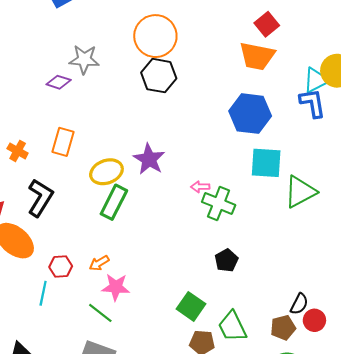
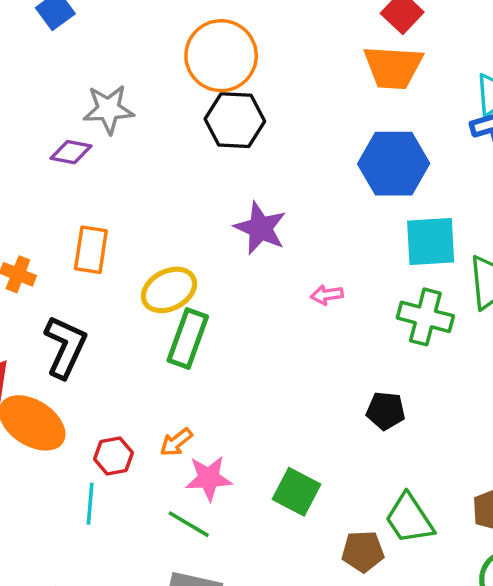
purple star: (149, 159) -> (260, 228), moved
green cross: (219, 203) -> (425, 317), moved
black pentagon: (226, 260) -> (386, 411), turned -30
green square: (191, 306) -> (297, 492), moved

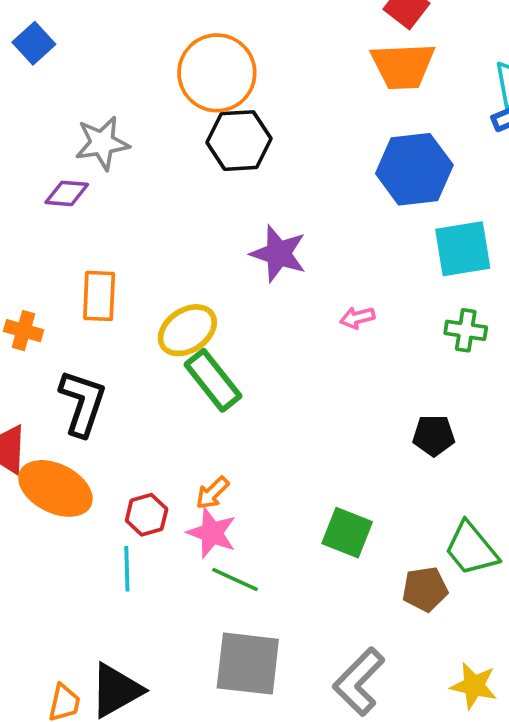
green cross: (425, 317) -> (466, 330), size x0.7
green rectangle: (188, 339) -> (213, 380), turned -52
pink star: (209, 478) -> (212, 533), moved, turned 30

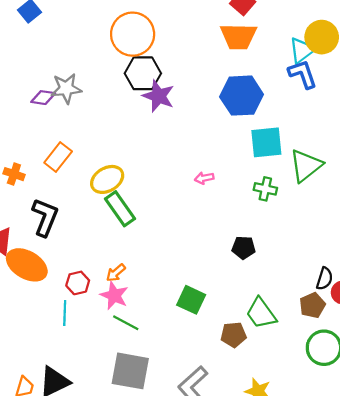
gray star: (102, 143) -> (66, 88), moved
purple star: (278, 254) -> (158, 96), moved
orange rectangle: (99, 296) -> (58, 157), turned 32

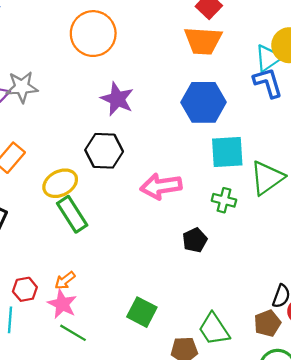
black hexagon: (143, 73) -> (104, 151), moved
pink arrow: (204, 178) -> (161, 186), size x2.0
black pentagon: (244, 248) -> (195, 240), moved, turned -30

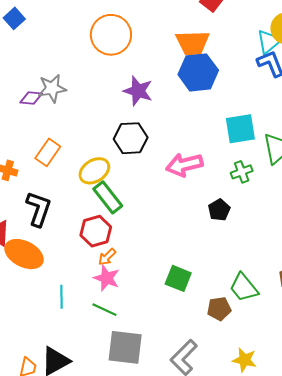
orange trapezoid: (203, 41) -> (193, 43), moved
blue hexagon: (203, 102) -> (198, 72), moved
green cross: (224, 200) -> (242, 172), turned -30
red hexagon: (25, 289) -> (96, 231), moved, size x1.4
green line: (73, 333) -> (104, 310), moved

